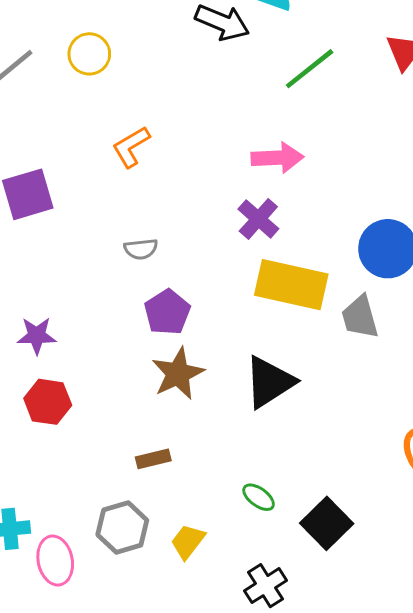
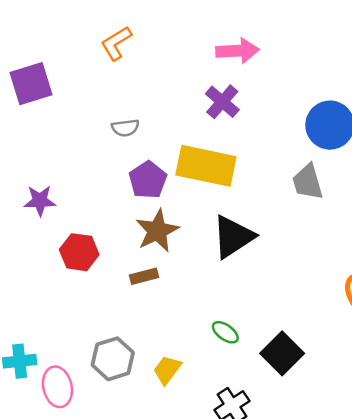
yellow rectangle: (291, 285) -> (206, 166), moved
red hexagon: (48, 402) -> (79, 252), moved
brown rectangle: (153, 459) -> (144, 276), moved

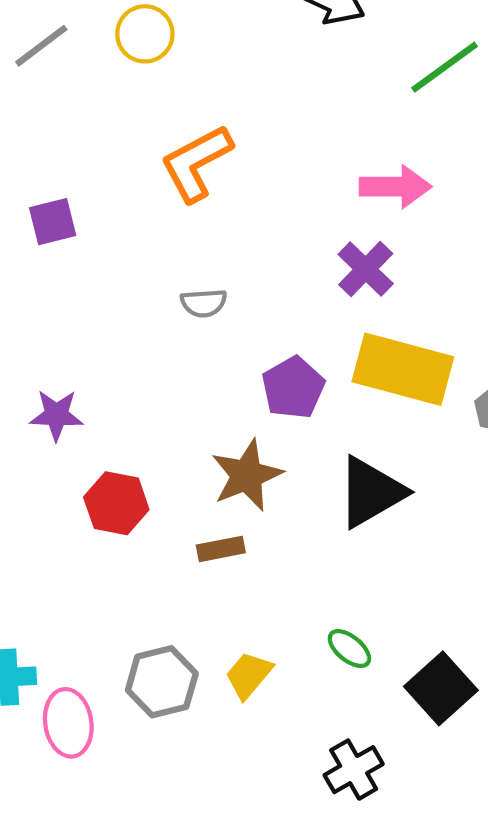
orange L-shape: (116, 43) -> (196, 163), size x1.4
purple square: (31, 84) -> (53, 222), size x0.7
yellow rectangle: (206, 166) -> (403, 369), moved
purple pentagon: (148, 180) -> (293, 388), moved
yellow trapezoid: (167, 370) -> (249, 675), moved

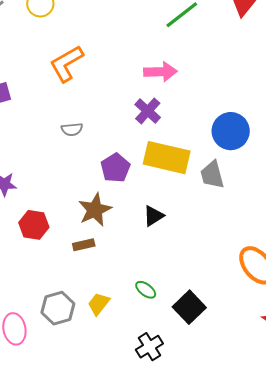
black triangle: (371, 492) -> (153, 216), size x0.6

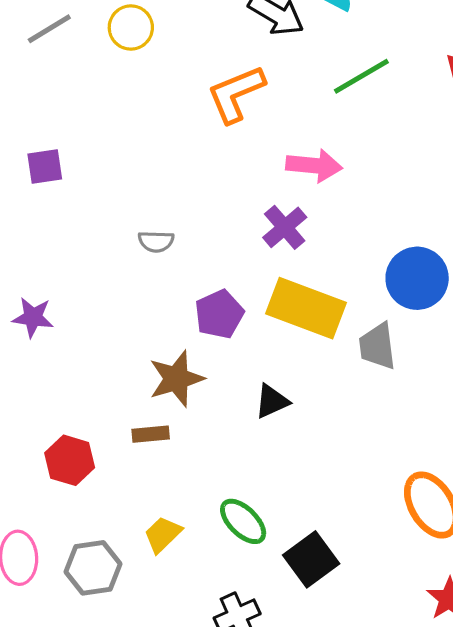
orange L-shape: (66, 64) -> (236, 94), moved
red hexagon: (34, 225) -> (70, 460), moved
green ellipse: (146, 290) -> (243, 521), size x1.4
gray hexagon: (58, 308) -> (93, 568), moved

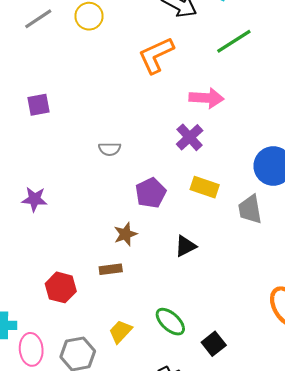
yellow rectangle: (306, 308) -> (205, 187), size x0.6
brown star: (176, 379) -> (125, 234), size x0.7
black square: (311, 559) -> (214, 344), size x0.7

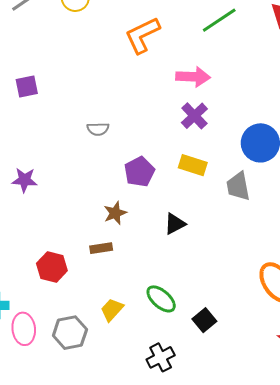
purple cross: (190, 137) -> (194, 116), moved

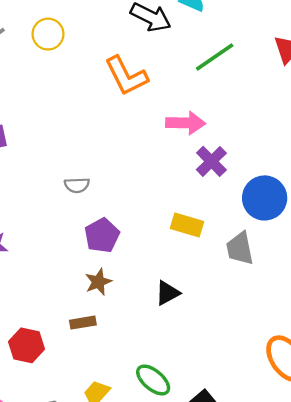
orange L-shape: (142, 35) -> (126, 76), turned -90
purple cross: (194, 116) -> (211, 161), moved
purple pentagon: (139, 172) -> (102, 235), moved

